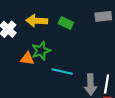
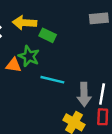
green rectangle: (66, 23) -> (48, 35), moved
green star: (41, 51) -> (29, 56), turned -30

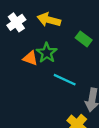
green rectangle: (48, 35) -> (84, 39), moved

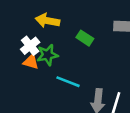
white cross: (16, 22) -> (30, 46), moved
green star: (47, 53) -> (48, 55), turned 30

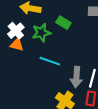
green star: (48, 55) -> (41, 33), moved

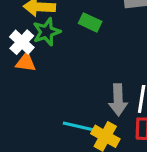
green star: (41, 33) -> (47, 32), moved
cyan line: (50, 61) -> (78, 126), moved

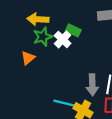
white cross: (22, 42) -> (63, 39), moved
orange triangle: (26, 62) -> (28, 58), turned -48

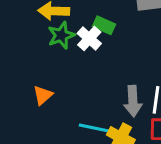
orange triangle: (28, 58) -> (43, 95), moved

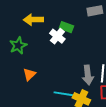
green star: (61, 35) -> (18, 45), moved

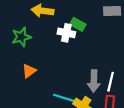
white cross: (57, 36) -> (66, 33), turned -35

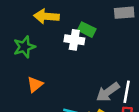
gray arrow: (94, 81) -> (108, 92), turned 55

